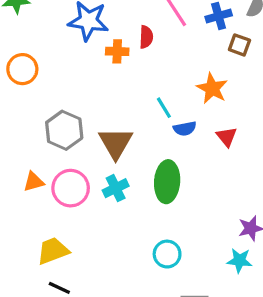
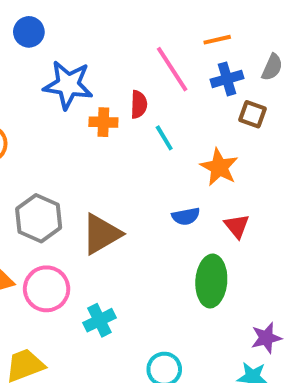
cyan line: (164, 108) -> (164, 138), moved
brown triangle: (116, 143) -> (101, 234), turned 30
green ellipse: (167, 182) -> (211, 281), moved
cyan cross: (116, 188) -> (99, 320), moved

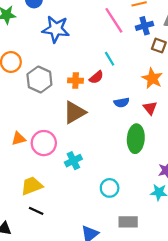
red semicircle: (139, 104) -> (96, 77), moved, turned 48
orange cross: (103, 122) -> (76, 81), moved
orange star: (219, 167) -> (152, 78), moved
gray hexagon: (39, 218) -> (39, 79), moved

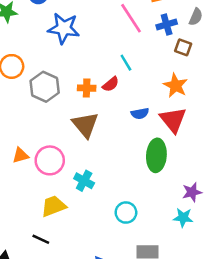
red triangle: (150, 108) -> (173, 120), size x1.6
brown triangle: (74, 112) -> (85, 125), turned -40
cyan cross: (73, 161) -> (84, 181), turned -35
yellow trapezoid: (32, 186) -> (54, 206), moved

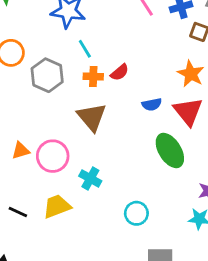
cyan line: (126, 63) -> (85, 49), moved
green ellipse: (156, 155) -> (170, 151), turned -36
black line: (41, 239) -> (18, 212), moved

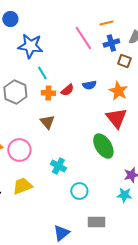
blue semicircle: (152, 104) -> (89, 85), moved
brown triangle: (92, 117) -> (47, 122), size x0.7
cyan cross: (90, 178) -> (58, 166), moved

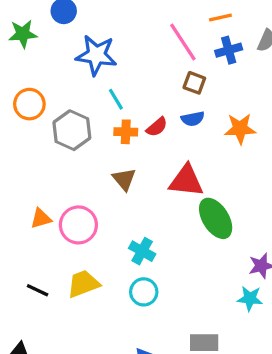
brown square: (124, 61) -> (194, 83), moved
orange star: (118, 91) -> (240, 129), turned -30
red triangle: (116, 118) -> (186, 181), moved, turned -45
cyan circle: (79, 191) -> (144, 292), moved

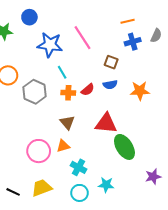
pink line: (183, 42) -> (83, 38), moved
orange triangle: (41, 218) -> (63, 146), moved
cyan star: (250, 298) -> (106, 185), moved

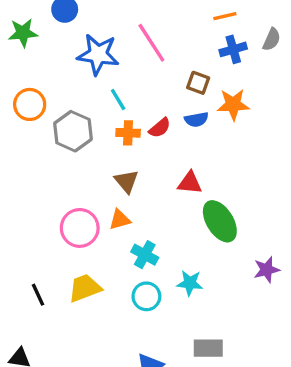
orange star: (140, 91) -> (233, 104), moved
red triangle: (106, 123) -> (190, 183), size x0.7
black line: (13, 192) -> (38, 295), turned 40

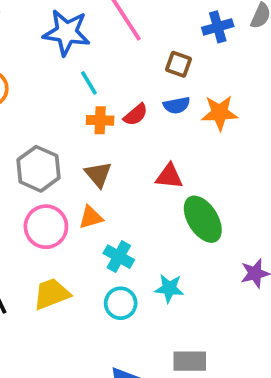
orange star: (233, 104) -> (220, 113), moved
gray hexagon: (73, 131) -> (38, 169), moved

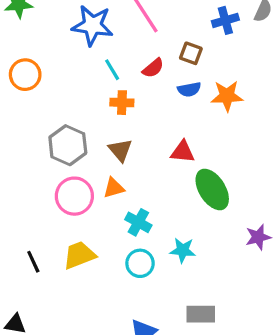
red semicircle: (136, 115) -> (153, 68), moved

